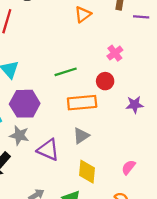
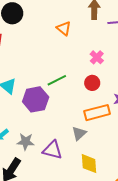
orange triangle: (83, 14) -> (64, 28), turned -35
orange rectangle: (82, 103) -> (97, 113), moved
purple hexagon: (25, 104) -> (36, 99), moved

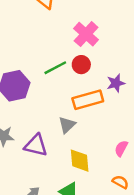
pink cross: (97, 57) -> (86, 34), size x1.5
green line: (57, 80) -> (55, 68), moved

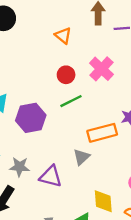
red circle: (81, 65) -> (66, 75), moved
yellow diamond: (80, 161) -> (103, 201), moved

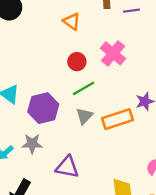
gray triangle: (81, 157) -> (84, 116), moved
gray star: (19, 167) -> (32, 144), moved

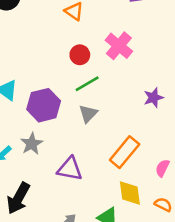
orange rectangle: (117, 119) -> (125, 152), moved, turned -32
gray star: (32, 144) -> (32, 144), turned -30

